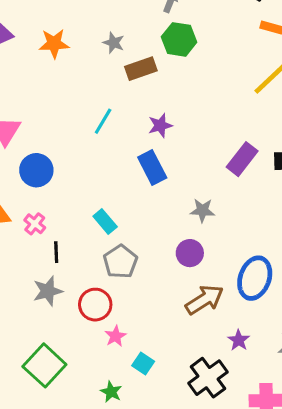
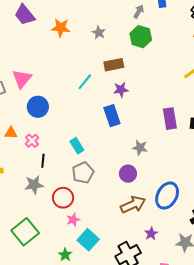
brown rectangle: (141, 69) -> (114, 65), moved
purple rectangle: (242, 159) -> (170, 119), turned -55
cyan square: (143, 364) -> (88, 240), size x1.5

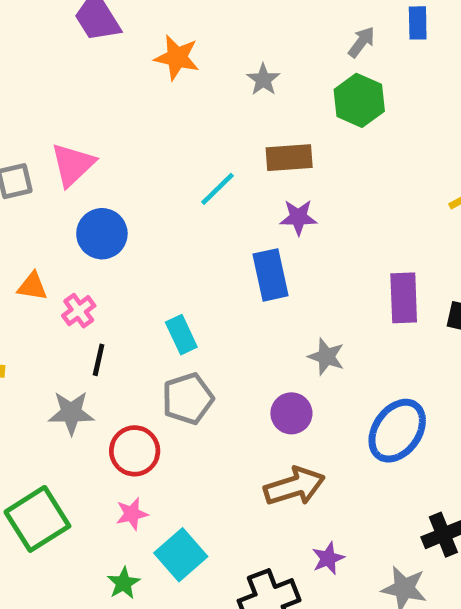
blue ellipse: (167, 196) -> (397, 431), moved
pink star: (73, 220) -> (132, 514), moved

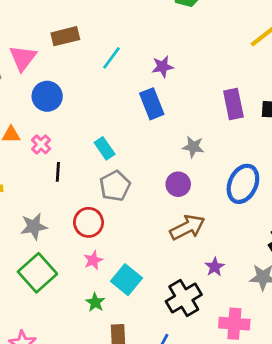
brown rectangle: (289, 158) -> (65, 36), moved
gray star: (71, 413) -> (34, 226), moved

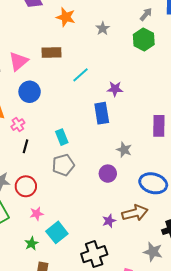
blue ellipse: (243, 184) -> (153, 183), turned 68
red circle: (89, 222) -> (26, 186), moved
brown arrow: (187, 227) -> (135, 213), moved
purple star: (215, 267) -> (109, 221), moved

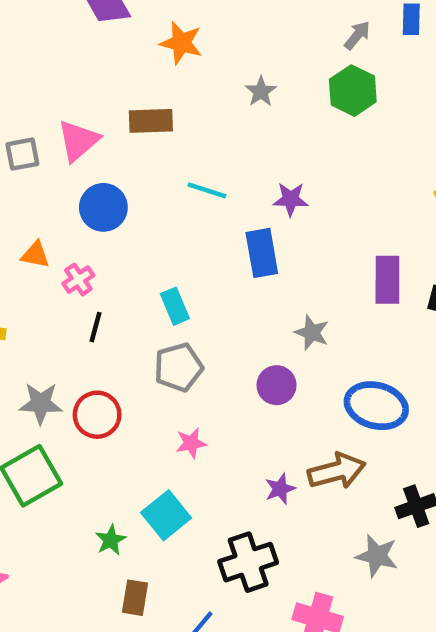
gray star: (103, 28) -> (261, 91), moved
cyan line: (81, 75) -> (207, 190), moved, turned 60
pink star: (37, 214) -> (191, 443), moved

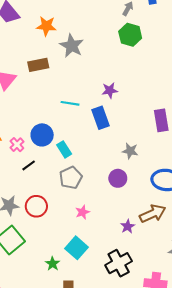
gray star: (261, 91) -> (72, 46), moved, size x1.6
cyan line: (207, 190) -> (70, 103), moved
blue circle: (103, 207) -> (42, 135), moved
black line: (95, 327) -> (29, 165), turned 48

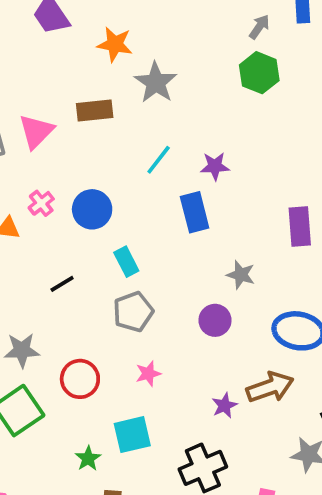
cyan line: (70, 103) -> (159, 160), moved, turned -66
blue circle: (42, 135) -> (92, 209), moved
pink cross: (17, 145) -> (41, 203), moved
red circle: (36, 206) -> (80, 379), moved
cyan square: (77, 248) -> (132, 435), turned 30

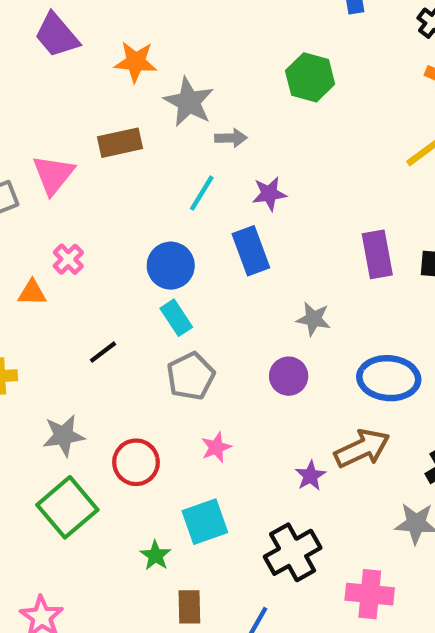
gray arrow: (259, 27) -> (231, 138), moved, turned 60
blue circle: (92, 209) -> (171, 266), moved

